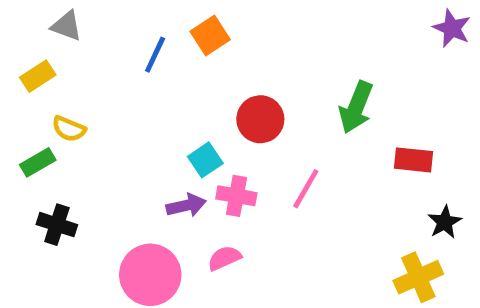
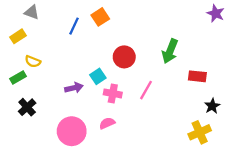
purple arrow: (186, 205) -> (74, 88), moved
black cross: (57, 225) -> (27, 107), turned 30

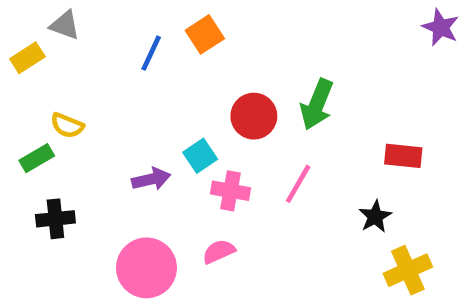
yellow rectangle: (18, 36) -> (27, 58), moved
green arrow: (170, 51) -> (317, 104), moved
black star: (212, 106) -> (375, 216), moved
black cross: (27, 107) -> (55, 219), turned 36

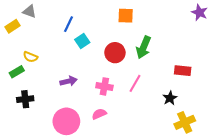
orange square: (205, 34) -> (126, 16), moved, turned 35
cyan square: (200, 156) -> (82, 41), moved

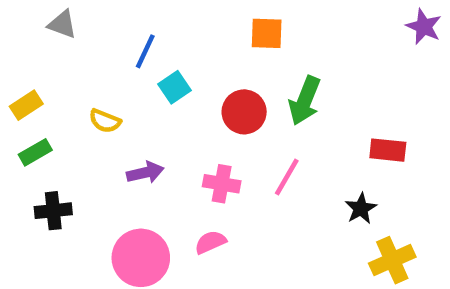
yellow rectangle: (12, 26) -> (26, 105), moved
yellow semicircle: (30, 57) -> (105, 121), moved

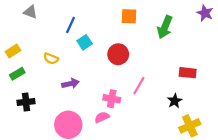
green arrow: (305, 101) -> (165, 27), moved
pink cross: (222, 184) -> (112, 99), moved

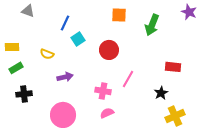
yellow rectangle: (13, 51) -> (12, 47), turned 32
pink semicircle: (102, 117) -> (107, 113), moved

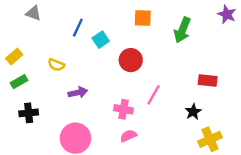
cyan square: (78, 39) -> (101, 40), moved
yellow rectangle: (12, 47) -> (14, 56), turned -40

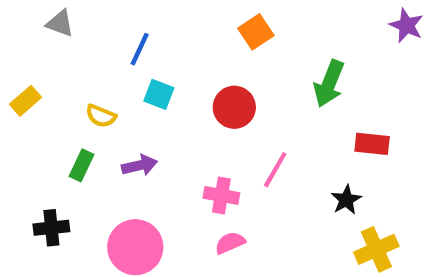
orange square: (143, 18) -> (256, 32), turned -36
green arrow: (182, 30) -> (329, 84), moved
cyan square: (101, 40) -> (159, 94), moved, turned -35
green rectangle: (19, 82) -> (81, 165), moved, turned -35
black cross: (29, 113) -> (51, 228), moved

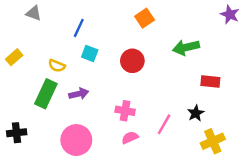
green arrow: (329, 84) -> (186, 47), turned 55
green rectangle: (81, 165) -> (46, 94), size x1.6
pink line: (275, 170) -> (164, 124), moved
black cross: (51, 228) -> (17, 133), moved

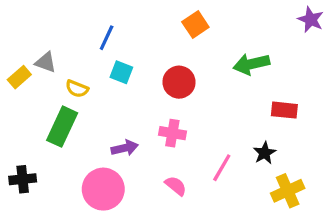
gray triangle: (34, 13) -> (46, 62), moved
purple arrow: (79, 94) -> (125, 148), moved
pink cross: (125, 111) -> (172, 133), moved
pink semicircle: (130, 138) -> (176, 186), turned 63

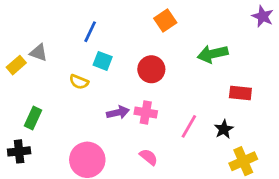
yellow semicircle: (77, 89) -> (79, 82), moved
green rectangle: (62, 127) -> (33, 118), moved, size x0.7
purple arrow: (125, 148) -> (118, 112), moved
pink line: (222, 168) -> (189, 126), moved

